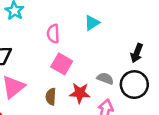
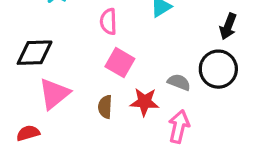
black arrow: (137, 53) -> (228, 26), moved
black circle: (134, 85) -> (218, 69), moved

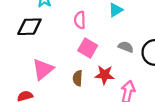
black diamond: (35, 53) -> (29, 27), moved
gray semicircle: (179, 82) -> (126, 47), moved

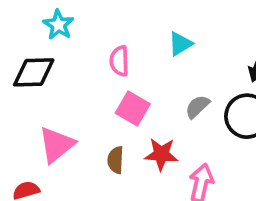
gray semicircle: (126, 47) -> (197, 107), turned -64

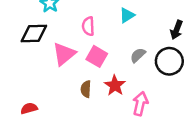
pink triangle: (57, 145) -> (64, 54), moved
red star: (161, 154) -> (115, 85), turned 30

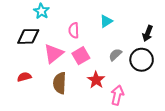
pink square: (97, 56) -> (81, 56), turned 30
brown semicircle: (86, 89) -> (60, 83), moved, size x1.5
red semicircle: (29, 108) -> (24, 77), moved

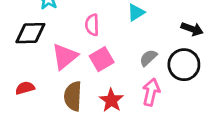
black arrow: (148, 33) -> (192, 29), turned -91
red star: (96, 80) -> (111, 100), moved
pink arrow: (117, 95) -> (151, 92), moved

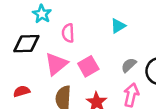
pink semicircle: (92, 25) -> (68, 33), moved

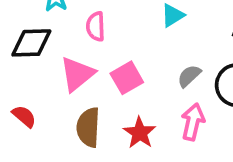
red semicircle: (22, 91) -> (24, 116), turned 56

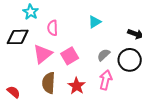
red semicircle: (24, 116) -> (14, 92), moved

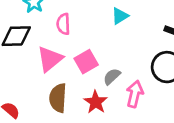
gray semicircle: (104, 55) -> (112, 76), moved

